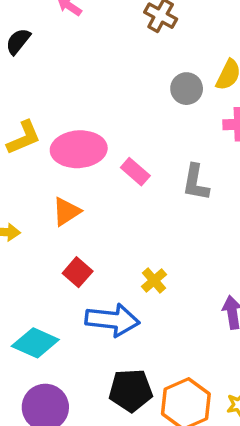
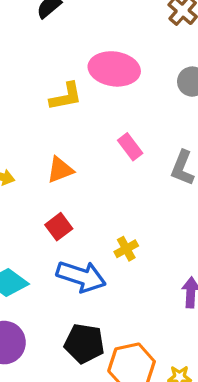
yellow L-shape: (24, 138) -> (66, 96), moved
pink ellipse: (79, 149) -> (114, 69), moved

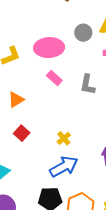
pink ellipse: (114, 69) -> (49, 48), moved
blue arrow: (81, 276) -> (64, 167), moved, turned -36

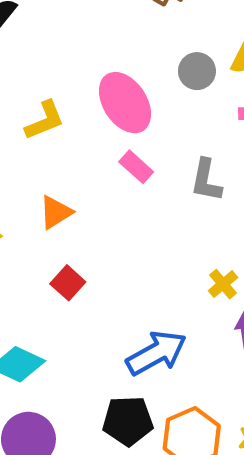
pink ellipse: (49, 48) -> (125, 103), turned 60
yellow cross: (64, 138) -> (223, 284), moved

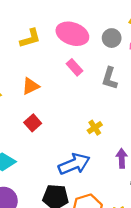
gray circle: (197, 71) -> (112, 38), moved
pink ellipse: (125, 103) -> (72, 34), turned -44
yellow cross: (223, 284) -> (95, 128), moved

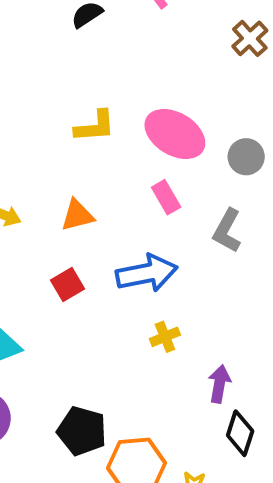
yellow cross: (95, 128) -> (165, 337), moved
blue arrow: (74, 164) -> (147, 273), moved

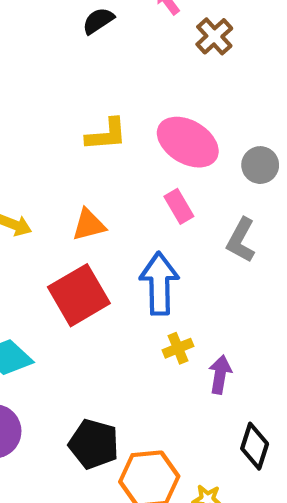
brown cross: (250, 38) -> (214, 36), moved
blue arrow: (147, 273) -> (159, 284), turned -80
red square: (68, 285) -> (79, 295), size x1.8
purple arrow: (219, 384) -> (220, 374), moved

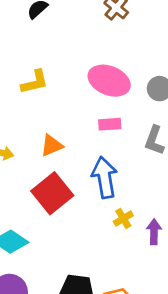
yellow L-shape: (106, 135) -> (35, 82), moved
pink rectangle: (179, 206) -> (110, 124), turned -55

